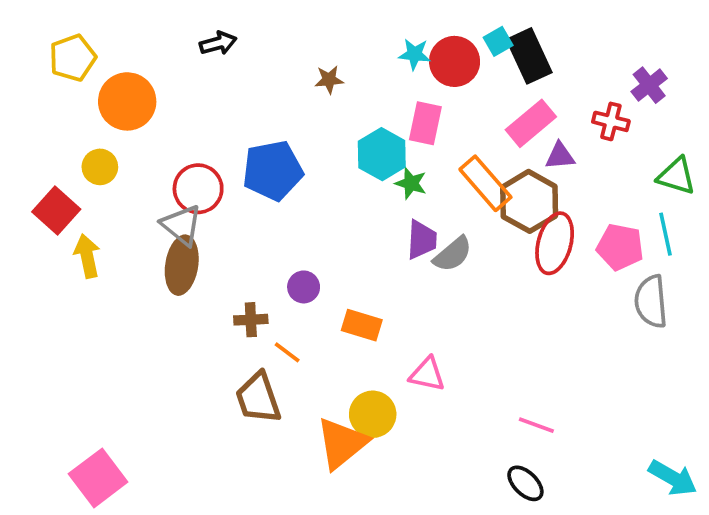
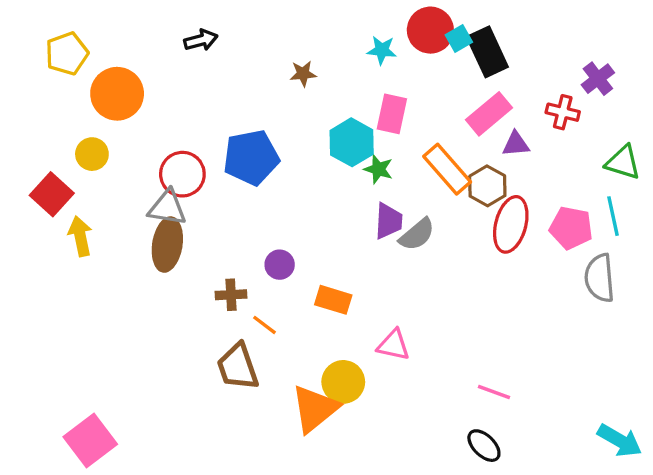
red circle: (455, 61) -> (430, 30), moved
brown hexagon: (529, 201) -> (487, 186), size x0.7
gray triangle: (182, 225) -> (167, 208), turned -30

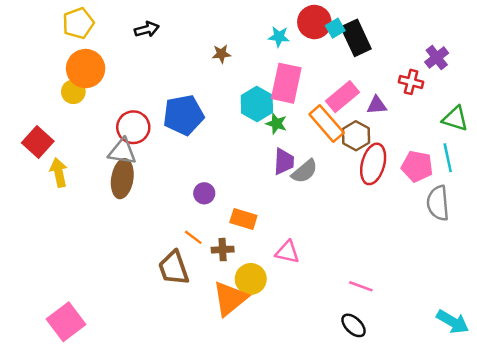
yellow pentagon: (67, 54) -> (78, 23), moved
pink rectangle: (392, 114) -> (286, 83), size x1.4
pink rectangle: (489, 114) -> (342, 97), moved
yellow circle: (92, 154) -> (73, 92), moved
brown cross: (231, 295) -> (223, 250), moved

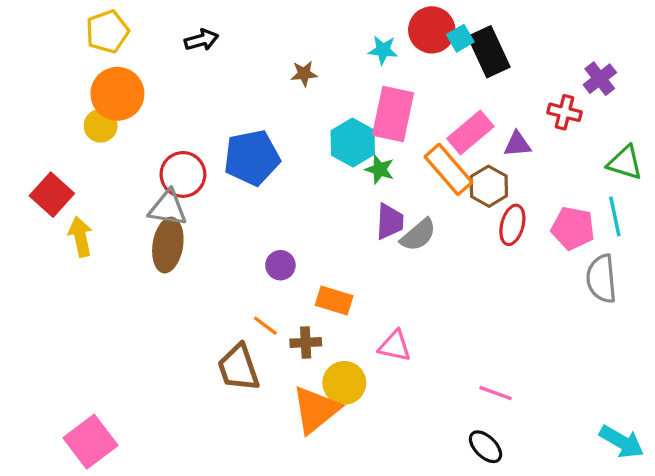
red ellipse: (373, 164) -> (512, 225), size x0.7

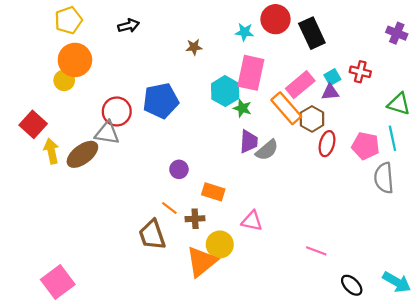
cyan square: (460, 38) -> (332, 77), moved
purple cross: (600, 79) -> (397, 33), moved, turned -30
brown ellipse: (168, 245) -> (82, 154), moved, turned 44
black ellipse: (485, 447) -> (352, 285), moved

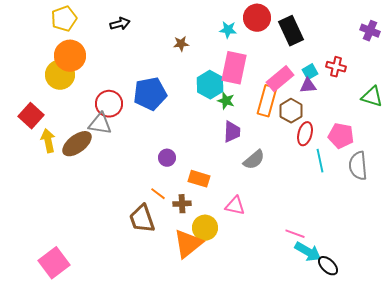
yellow circle: (64, 80) -> (60, 75), size x1.5
orange rectangle: (286, 108) -> (267, 101), turned 56
cyan line: (392, 138) -> (320, 161), moved
gray semicircle: (267, 150) -> (254, 160), moved
cyan arrow: (397, 282) -> (308, 252), moved

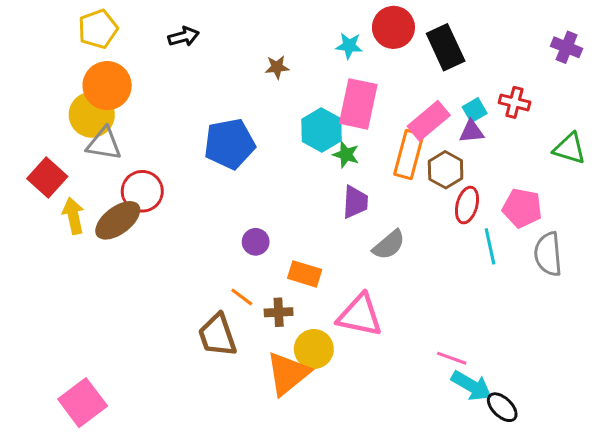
red circle: (109, 104) -> (142, 191), moved
gray triangle: (100, 124) -> (104, 144), moved
pink triangle: (235, 206) -> (360, 315), size x1.5

